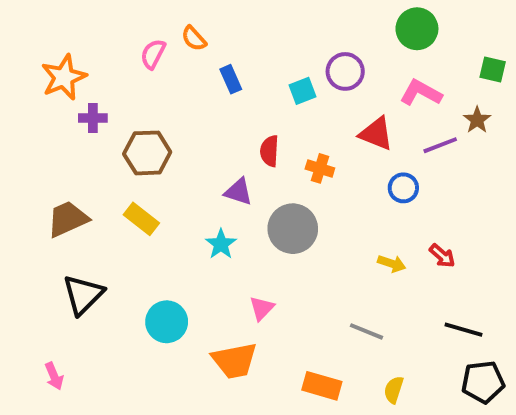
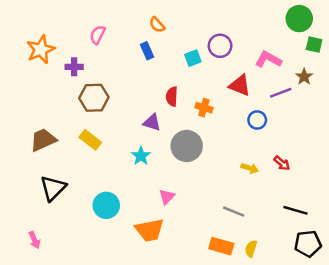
green circle: (417, 29) -> (299, 19), moved
orange semicircle: (194, 38) -> (157, 25), moved
purple cross: (93, 118) -> (74, 67), moved
orange rectangle: (322, 386) -> (221, 246), moved

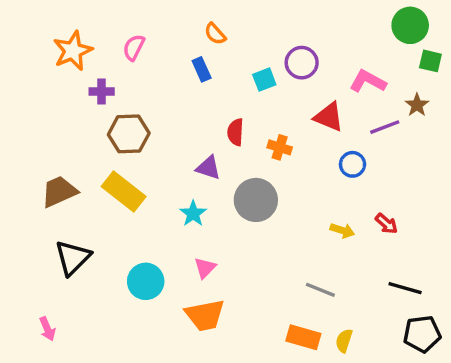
orange star: (41, 49) -> (73, 51), moved
yellow rectangle: (90, 140) -> (124, 191), size x1.4
pink triangle: (167, 197) -> (205, 268), moved

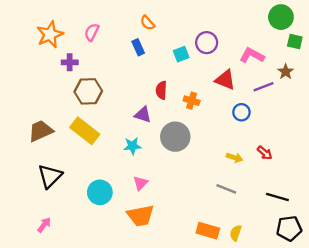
cyan star: (193, 214) -> (132, 146), turned 30
gray line: (320, 290) -> (226, 189), moved
pink arrow: (47, 329) -> (44, 225), moved, turned -119

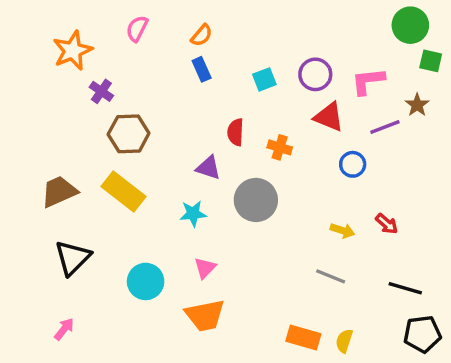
orange semicircle: (147, 23) -> (202, 35), moved, turned -98
pink semicircle: (92, 32) -> (137, 29), moved
purple circle: (207, 43) -> (315, 74), moved
pink L-shape: (252, 55) -> (368, 81), turned -35
purple cross: (70, 62) -> (101, 91), turned 35

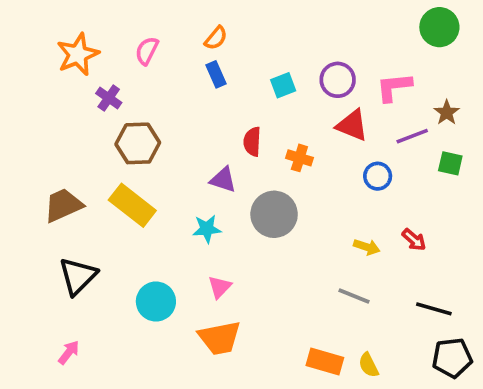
pink semicircle: (137, 29) -> (147, 51), moved
green square: (431, 61) -> (450, 163), moved
yellow semicircle: (344, 341) -> (369, 365), turned -45

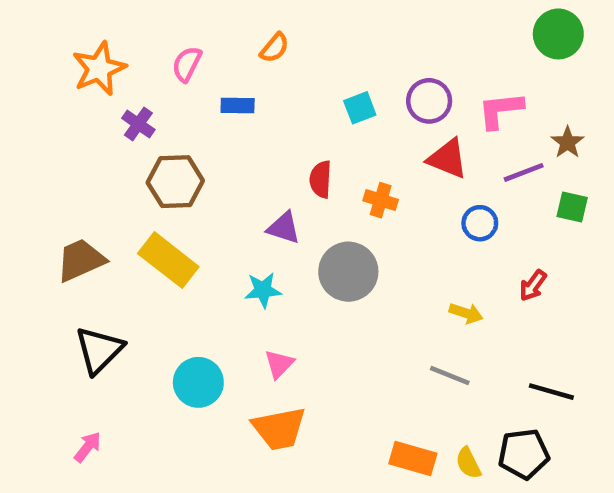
blue rectangle: (216, 74) -> (238, 106), moved, turned -65
red arrow: (414, 240) -> (533, 285), moved, turned 85
black pentagon: (452, 358) -> (524, 454), moved

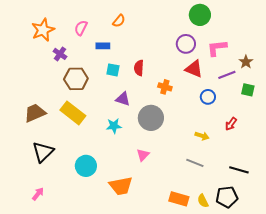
green circle: (558, 34) -> (200, 15), moved
cyan square: (360, 108) -> (113, 70), moved, turned 32
red semicircle: (321, 179) -> (139, 68), moved
pink triangle: (279, 364) -> (143, 155), moved

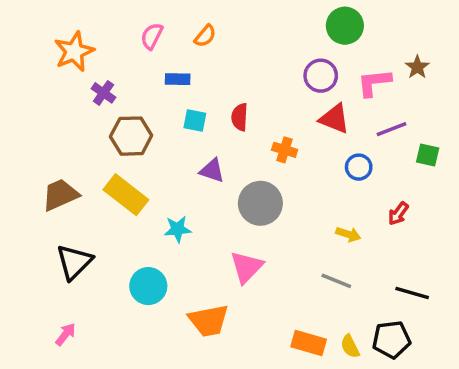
pink semicircle: (81, 28) -> (152, 36), moved
brown star: (246, 62) -> (417, 67), moved
cyan star: (114, 126) -> (178, 229), moved
pink triangle: (143, 155) -> (247, 267), size x1.5

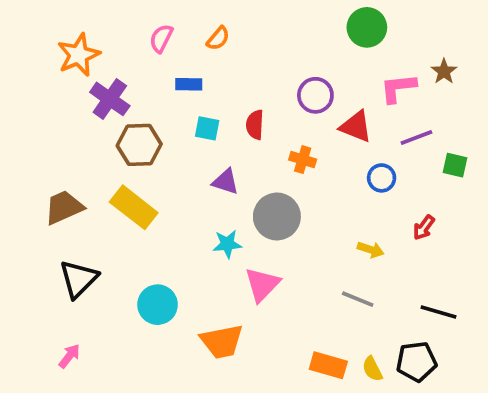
purple circle: (321, 76) -> (315, 95), moved
purple cross: (103, 93) -> (110, 99), size x1.5
cyan star: (178, 229) -> (227, 244), moved

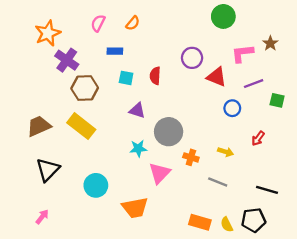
orange cross: (303, 160) -> (191, 157), moved

